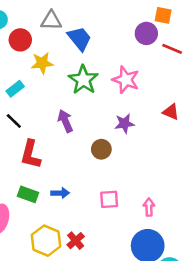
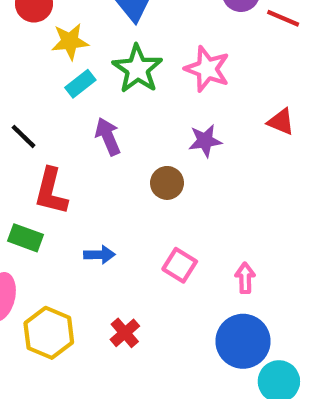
cyan rectangle: (15, 89) -> (80, 84), moved
green rectangle: (28, 194) -> (26, 238), moved
pink square: (109, 199) -> (180, 265), turned 36
yellow hexagon: (46, 241) -> (49, 333), moved

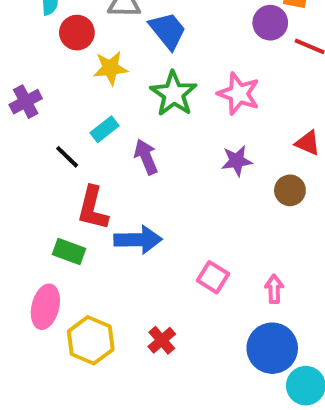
cyan rectangle: (80, 84) -> (105, 129), moved
brown circle: (167, 183) -> (290, 190), moved
blue arrow: (99, 255) -> (138, 240), moved, size x1.6

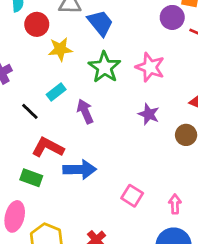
purple star: (237, 161) -> (149, 114), turned 30
red L-shape: (93, 208) -> (48, 147), turned 104

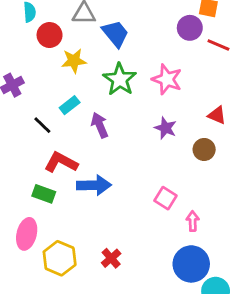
pink square: (132, 196) -> (165, 198), moved

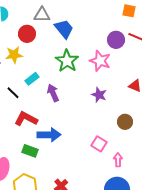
purple circle: (190, 28) -> (116, 40), moved
red circle: (50, 35) -> (27, 34), moved
yellow star: (74, 61) -> (14, 55), moved
brown circle: (204, 149) -> (125, 122), moved
green rectangle: (44, 194) -> (30, 151), moved

